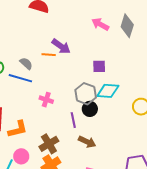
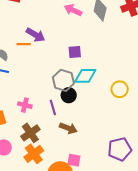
pink cross: (46, 100) -> (25, 105), moved

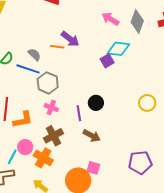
purple square: (75, 52) -> (107, 61), turned -32
cyan diamond: (85, 76) -> (118, 49), moved
gray hexagon: (63, 80) -> (48, 83), moved
orange cross: (34, 154) -> (43, 158), moved, turned -30

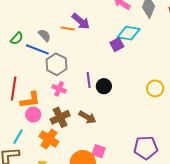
purple line: (79, 113) -> (89, 80), moved
brown arrow: (92, 136) -> (87, 117), moved
pink circle: (25, 147) -> (33, 115), moved

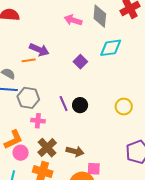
cyan diamond: (129, 33) -> (111, 48), moved
yellow circle: (155, 88) -> (124, 107), moved
brown arrow: (87, 117) -> (75, 151), moved

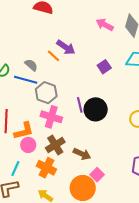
orange line: (29, 60) -> (54, 56), turned 40
black circle: (80, 105) -> (96, 109), size x1.5
pink cross: (38, 121) -> (51, 117), size x1.5
pink square: (94, 169) -> (97, 175), turned 32

